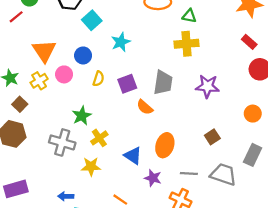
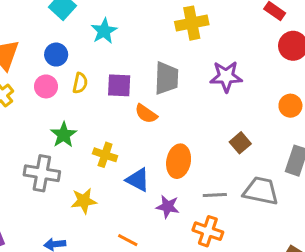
pink circle: (64, 74) -> (46, 86), moved
purple square: (127, 84) -> (119, 85), turned 30
yellow cross: (99, 138) -> (105, 155), moved, turned -30

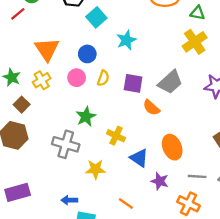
yellow cross: (192, 23) -> (195, 42), turned -30
gray trapezoid: (166, 78) -> (170, 82), turned 40
orange ellipse: (179, 161) -> (172, 147), turned -40

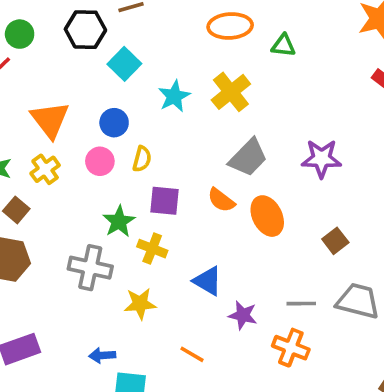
yellow cross: (195, 42) -> (231, 92), moved
purple square: (133, 83) -> (164, 201), moved
yellow cross: (116, 136) -> (152, 249), moved
orange ellipse: (172, 147) -> (267, 216), moved

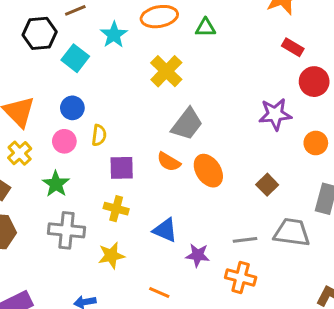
cyan star: (174, 96) -> (114, 35), moved
purple star: (321, 159) -> (275, 114), moved
green star: (119, 221) -> (56, 184), moved

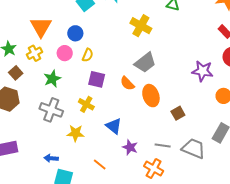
yellow cross: (166, 71) -> (141, 26), turned -30
brown square: (267, 185) -> (178, 113), moved

